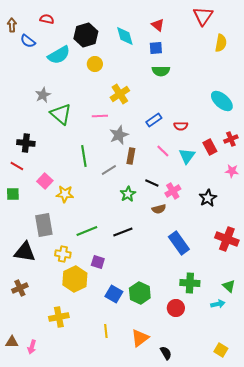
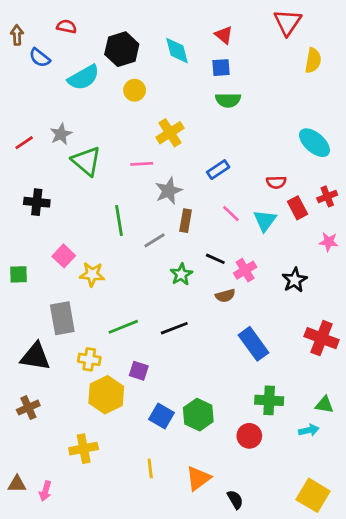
red semicircle: (181, 126) -> (276, 182), moved
red line: (17, 166) -> (24, 143), moved, turned -64
green triangle: (229, 286) -> (324, 405), turned -32
yellow square: (221, 350) -> (313, 495), size x1.6

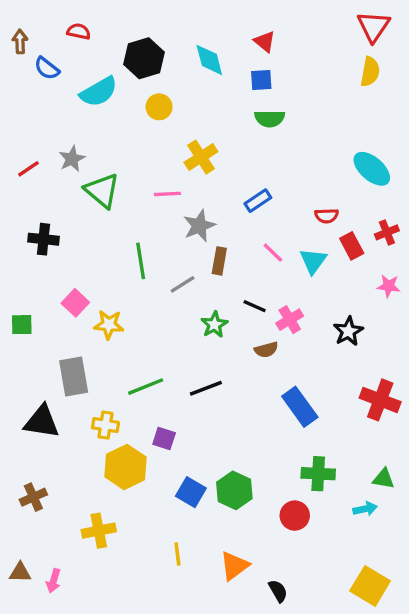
red triangle: (288, 22) -> (373, 26), moved
brown cross: (28, 408) -> (33, 497), moved

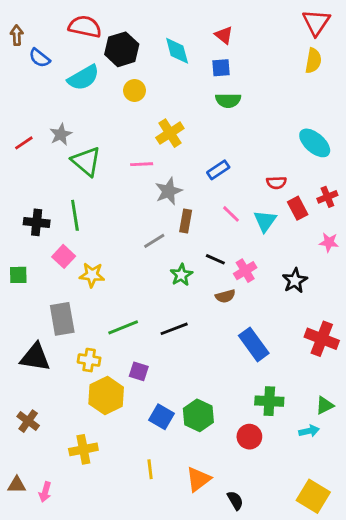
red semicircle: (79, 31) -> (85, 27), moved, size x1.6
black cross: (43, 239) -> (37, 222), moved
green line: (141, 261) -> (75, 215), moved
green triangle: (384, 479) -> (325, 405), turned -36
brown cross: (33, 497) -> (28, 421), turned -30

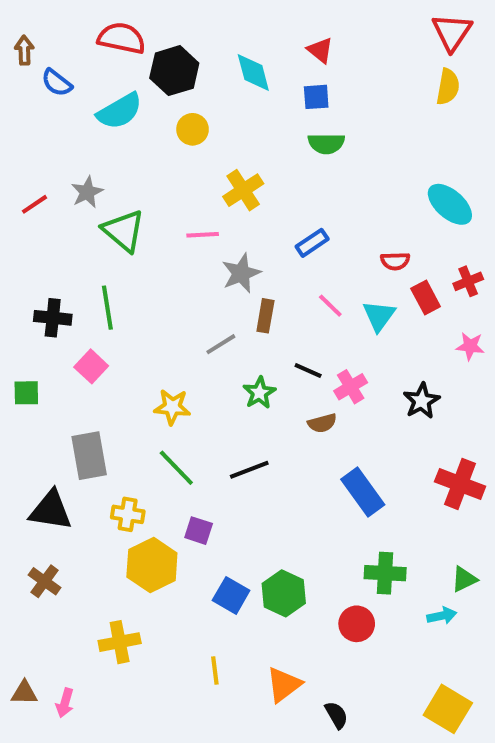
yellow star: (92, 275) -> (172, 407), moved
green line: (123, 327) -> (176, 468), turned 68
brown cross: (28, 421) -> (45, 581), moved

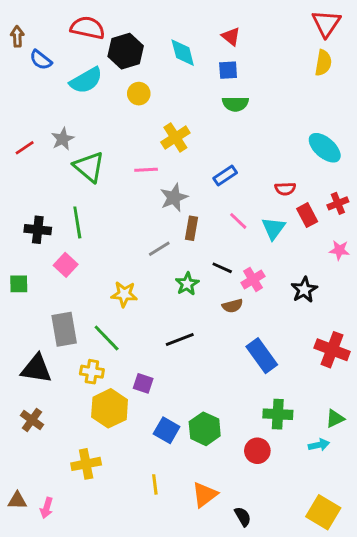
green line: (176, 468) -> (107, 338), moved

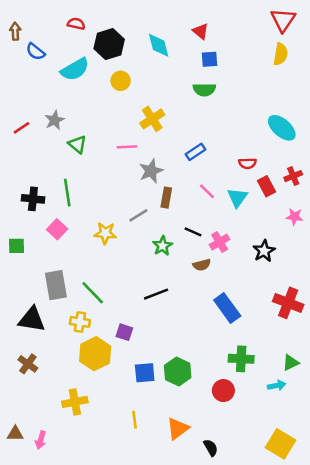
red semicircle: (88, 28) -> (76, 24), size x0.6
blue square: (228, 70) -> (209, 59), moved
green triangle: (89, 167) -> (77, 144), size x0.7
yellow star: (124, 294) -> (105, 233), moved
blue square: (167, 430) -> (145, 373), turned -35

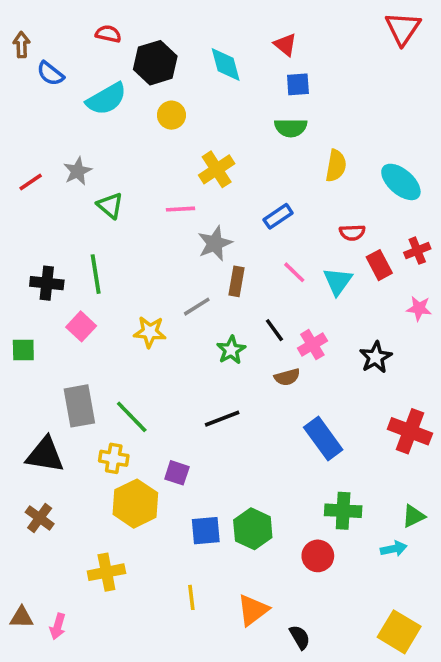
yellow semicircle: (280, 54) -> (336, 166), moved
black line: (193, 232) -> (274, 330), turned 30

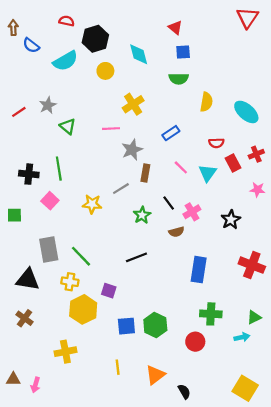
cyan diamond: (226, 65) -> (139, 54), moved
blue rectangle: (323, 438) -> (199, 270), turned 45

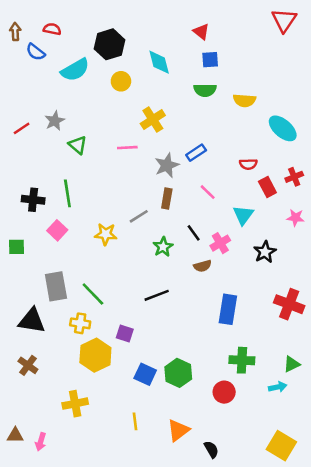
red semicircle: (67, 21) -> (52, 29), moved
yellow semicircle: (206, 102) -> (244, 100), moved, turned 84
gray star: (132, 150) -> (167, 165), moved
cyan triangle: (207, 173) -> (243, 215), moved
blue square: (126, 326) -> (145, 374), turned 30

